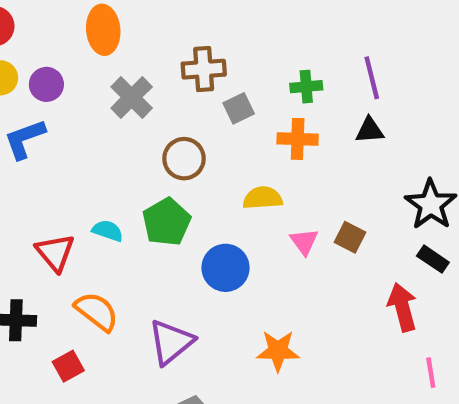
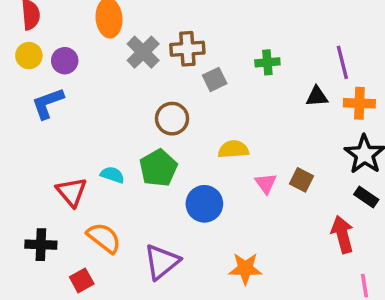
purple line: (372, 78) -> (342, 62), moved
gray cross: (132, 97) -> (143, 52), moved
orange cross: (298, 139) -> (359, 103), moved

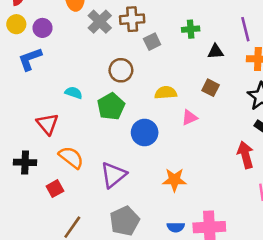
black triangle: (317, 96) -> (216, 52), moved
cyan semicircle: (112, 175) -> (74, 93), moved
brown square: (302, 180) -> (211, 88), moved
pink triangle: (266, 183) -> (189, 118), turned 42

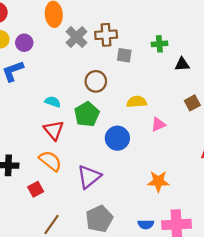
gray square: (152, 42) -> (124, 55), turned 35
brown square: (211, 88) -> (192, 103), moved, turned 35
red triangle: (47, 124) -> (54, 130), moved
orange star: (174, 180) -> (158, 181), moved

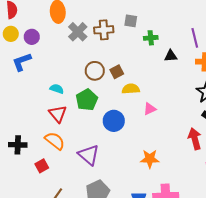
gray square: (124, 55) -> (131, 21), moved
brown square: (192, 103) -> (117, 72), moved
purple triangle: (89, 177) -> (89, 155), turned -40

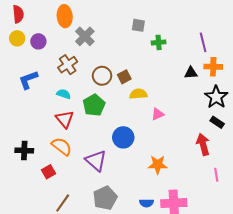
brown cross: (104, 30) -> (68, 65), moved, turned -30
black triangle: (171, 56) -> (191, 73), moved
blue L-shape: (22, 62) -> (28, 80), moved
blue circle: (114, 121) -> (123, 137), moved

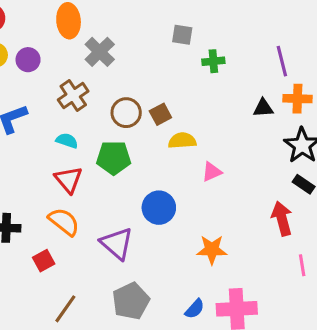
green pentagon: (94, 105) -> (114, 158), turned 30
blue semicircle: (146, 203) -> (195, 309), turned -48

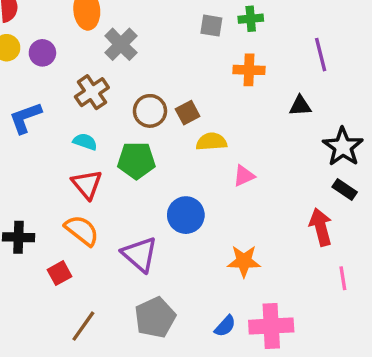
green cross: (213, 61) -> (251, 19), moved
orange cross: (297, 99) -> (249, 70), moved

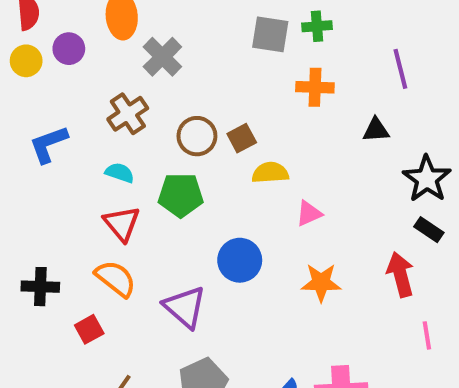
gray square: (211, 26) -> (270, 34), size x1.4
purple circle: (42, 53) -> (69, 49), moved
orange star: (244, 261) -> (321, 283), moved

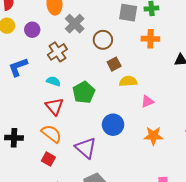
purple circle: (69, 49) -> (32, 30), moved
brown circle: (197, 136) -> (103, 40), moved
green pentagon: (181, 195) -> (84, 92), turned -30
red square: (89, 329) -> (48, 159), moved, turned -32

